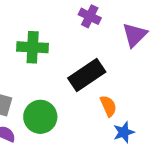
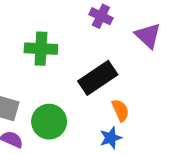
purple triangle: (135, 35) -> (148, 36), turned -32
blue star: (124, 132) -> (111, 138), moved

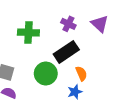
purple cross: (101, 16) -> (68, 24), moved
green circle: (49, 122) -> (46, 73), moved

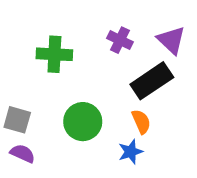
black rectangle: (66, 52) -> (152, 81), moved

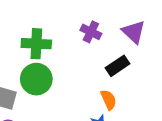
black rectangle: (152, 81) -> (117, 66), size x0.7
green circle: (83, 122) -> (36, 79), moved

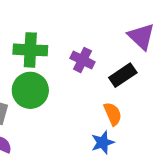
purple cross: (91, 32) -> (82, 60), moved

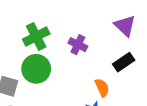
green cross: (30, 50) -> (36, 37), turned -30
black rectangle: (123, 75) -> (124, 62), moved

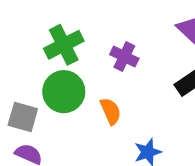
orange semicircle: (102, 88) -> (111, 111), moved

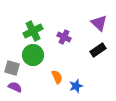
orange semicircle: (111, 111) -> (57, 77), moved

